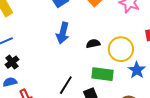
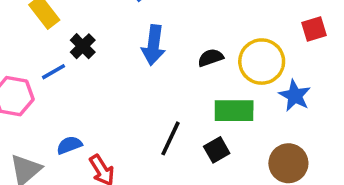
black cross: (12, 62) -> (83, 46), moved

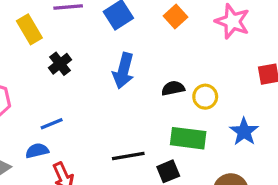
yellow circle: (262, 62) -> (205, 97), moved, size x0.6
blue line: (54, 72) -> (52, 124), moved
black line: (171, 138) -> (128, 156), turned 48

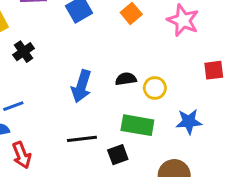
blue arrow: (123, 71) -> (81, 86), moved
blue star: (244, 132) -> (189, 122), turned 30

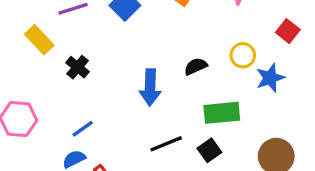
red square: (214, 70) -> (288, 31), turned -30
yellow circle: (155, 88) -> (243, 55), moved
blue star: (189, 122) -> (270, 78), moved

